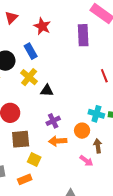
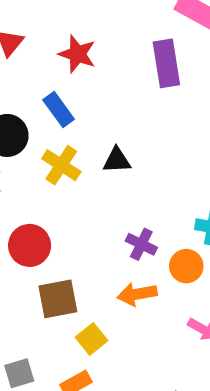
black triangle: (47, 91) -> (117, 160), moved
purple cross: (53, 121) -> (141, 244), moved, turned -32
yellow square: (34, 160) -> (92, 339), turned 32

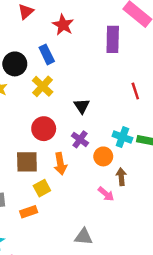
black triangle: (117, 160) -> (82, 106), moved, turned 49
red circle: (30, 245) -> (44, 129), moved
orange arrow: (137, 294) -> (60, 164), moved, turned -100

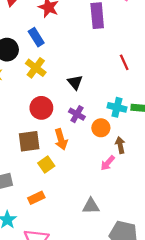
pink arrow: (106, 194) -> (108, 163), turned 98
orange rectangle: (29, 212) -> (36, 198), moved

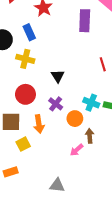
yellow cross: (36, 68) -> (25, 59), turned -30

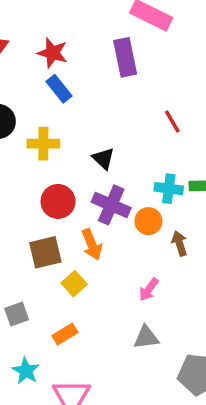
blue rectangle: (29, 32) -> (59, 89), moved
purple cross: (56, 104) -> (111, 205), size x1.5
pink arrow: (77, 150) -> (149, 290), moved

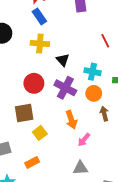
yellow cross: (43, 144) -> (40, 43), moved
cyan cross: (169, 189) -> (92, 72), moved
orange circle: (148, 221) -> (94, 93), moved
orange arrow: (92, 244) -> (71, 120), moved

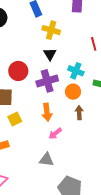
yellow cross: (40, 43) -> (51, 30), moved
purple cross: (65, 88) -> (47, 81), turned 35

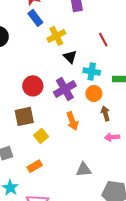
yellow cross: (51, 30) -> (56, 36), turned -30
black triangle: (50, 54) -> (70, 57), moved
pink arrow: (55, 134) -> (112, 137), moved, turned 48

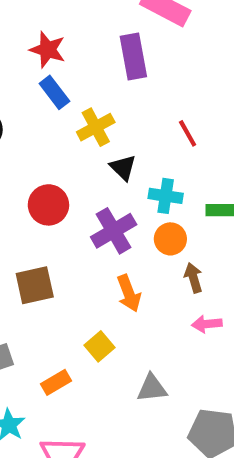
red circle: (33, 86) -> (48, 205), moved
yellow square: (41, 136) -> (100, 346), moved

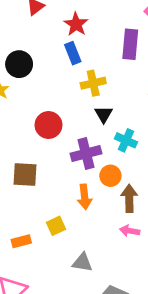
orange circle: (170, 239) -> (110, 176), moved
brown arrow: (193, 278) -> (129, 198), size x1.4

